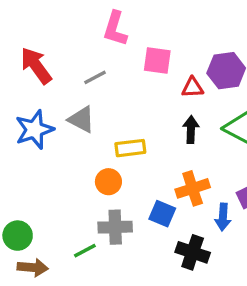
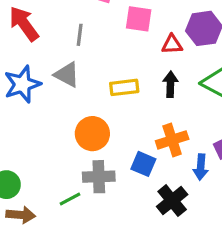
gray line: (95, 77) -> (80, 35), turned -55
yellow rectangle: (130, 148) -> (124, 87), moved
orange circle: (108, 182) -> (92, 134), size x1.4
black cross: (193, 252) -> (172, 201), turned 32

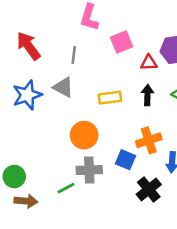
pink square: (139, 19) -> (122, 42), turned -30

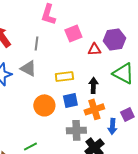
black arrow: (147, 95) -> (93, 85), moved
blue square: (125, 160) -> (70, 100), moved, turned -35
gray cross: (89, 170) -> (76, 130), moved

